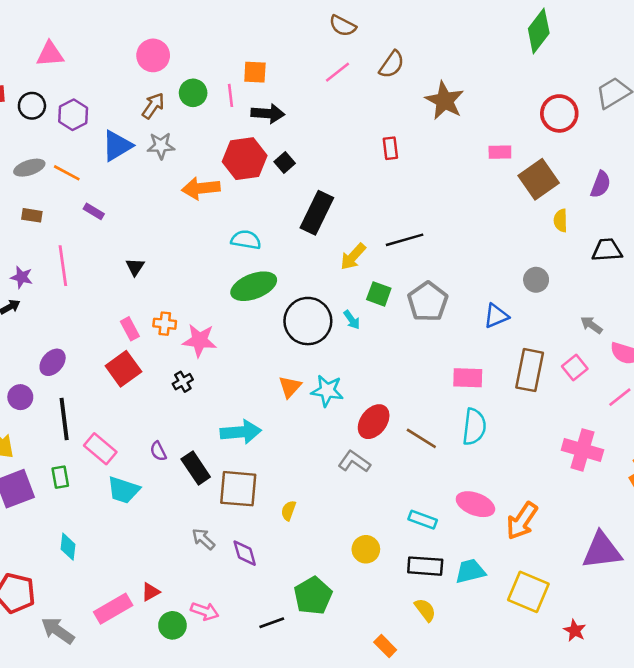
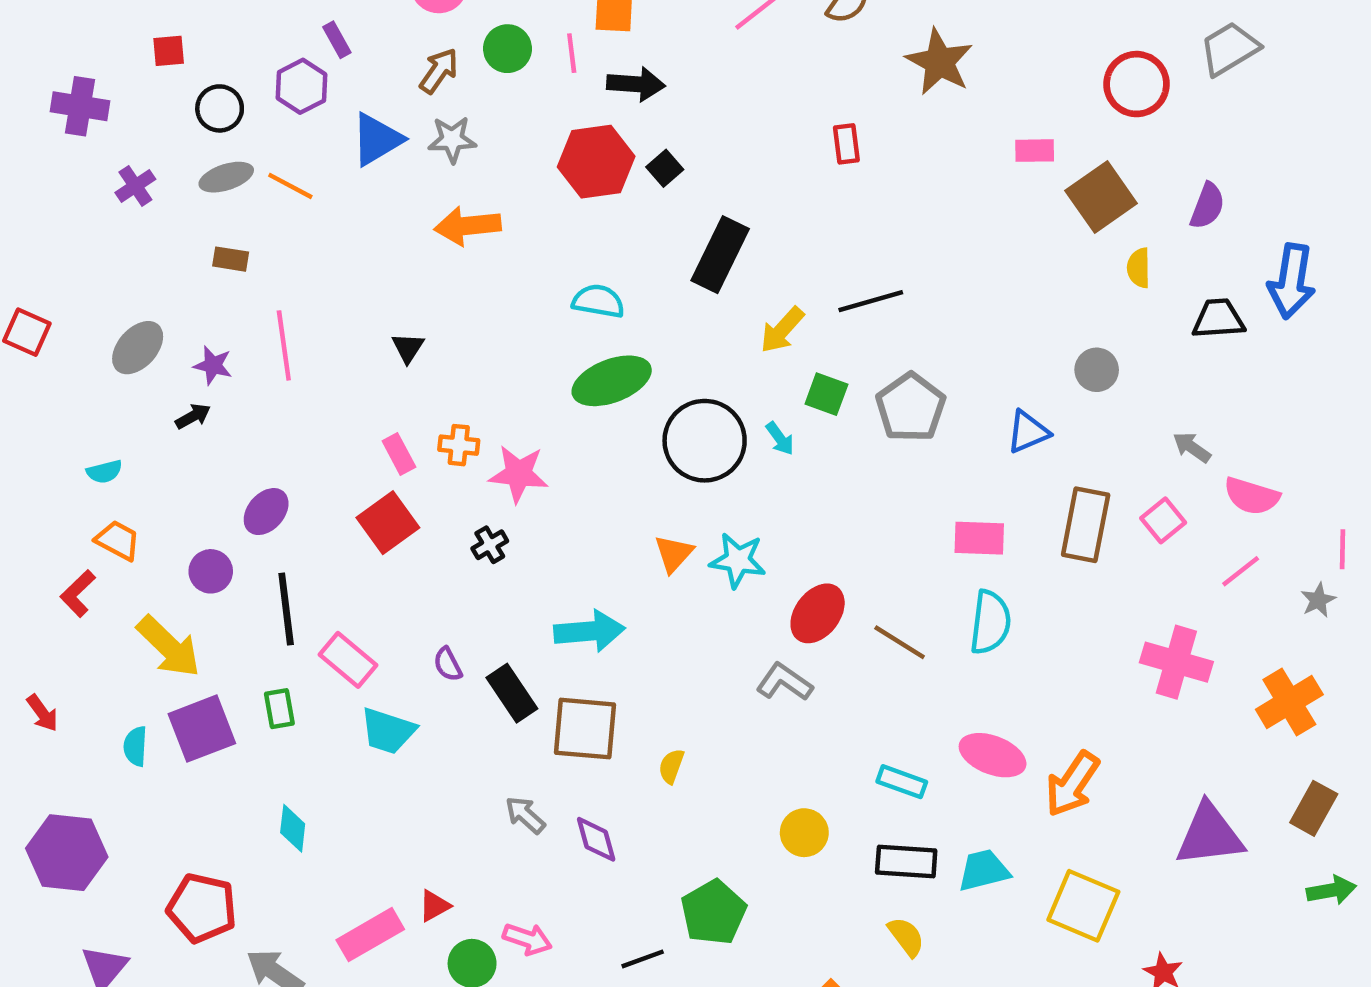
black circle: (32, 106) -> (220, 108), moved
orange arrow: (201, 188) -> (468, 226), moved
purple rectangle: (94, 211) -> (337, 40), moved, turned 30

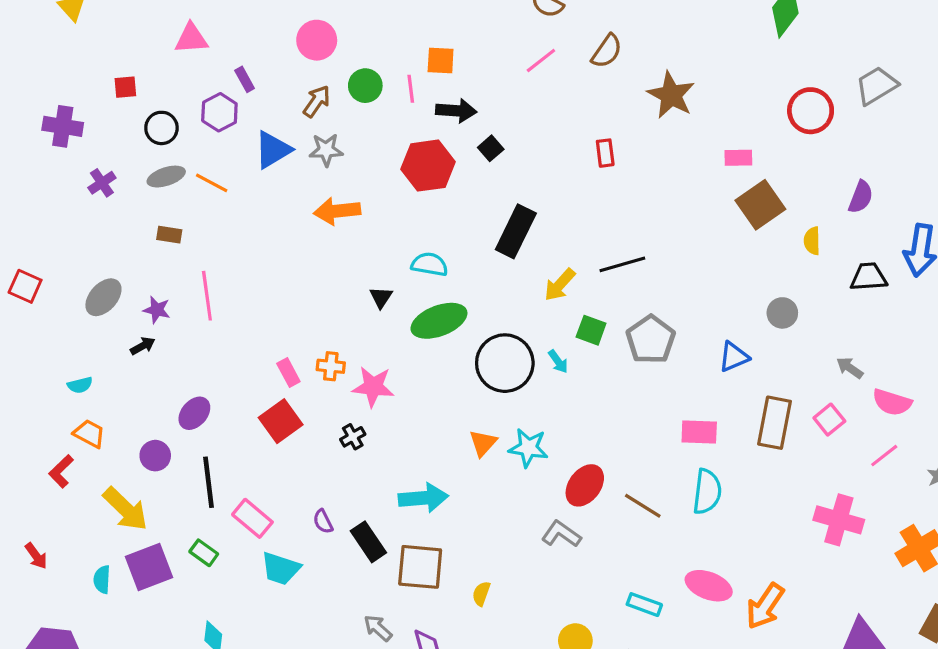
black square: (665, 168) -> (491, 148), moved
brown square: (1101, 197) -> (760, 205), moved
black triangle: (408, 348) -> (381, 297), moved
green rectangle: (279, 709) -> (204, 553), turned -44

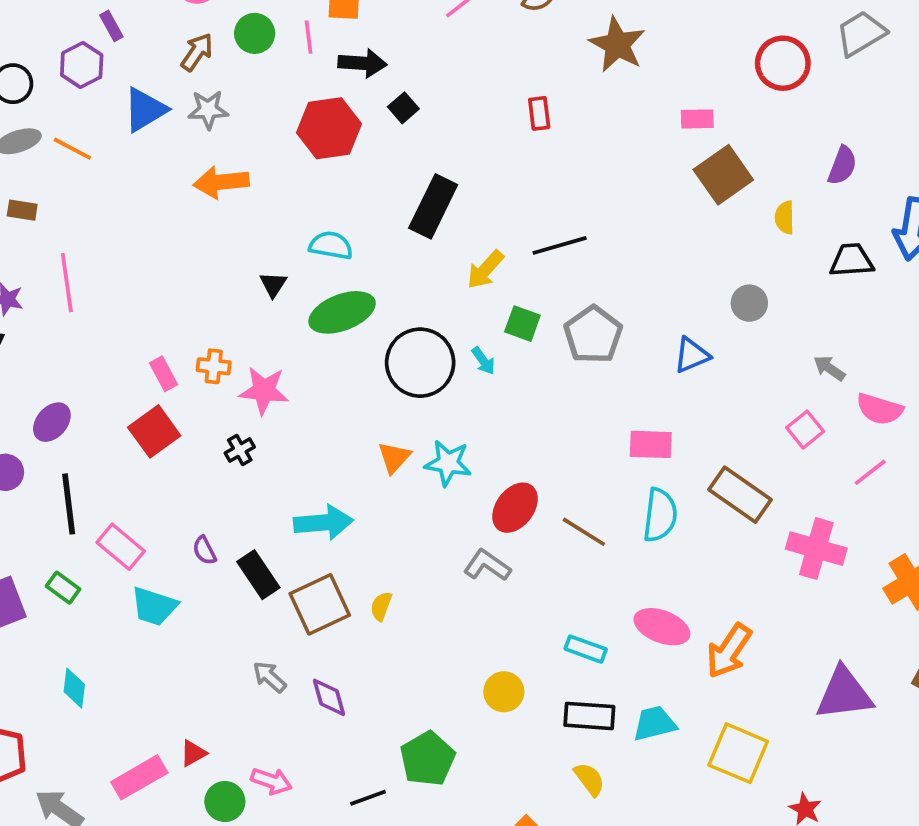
brown rectangle: (774, 423) -> (740, 495), moved, turned -66
brown square: (420, 567) -> (320, 604), turned -30
yellow semicircle: (481, 594) -> (381, 606), moved

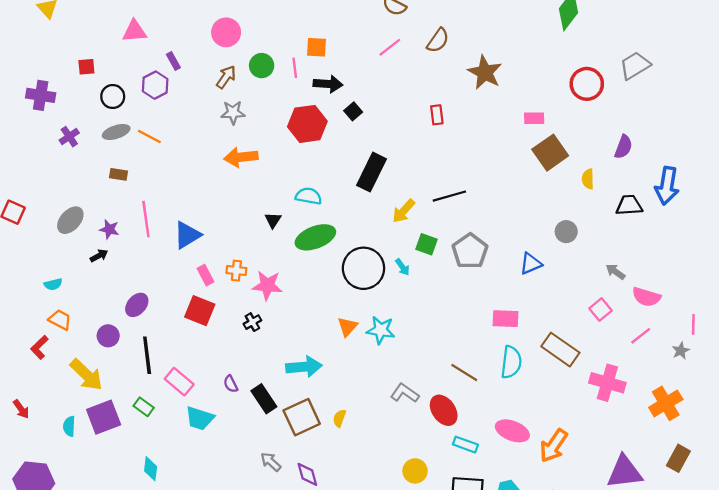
blue triangle: (145, 110) -> (187, 235), moved
red square: (154, 431) -> (200, 311), turned -32
red ellipse: (515, 508) -> (444, 410), moved, turned -72

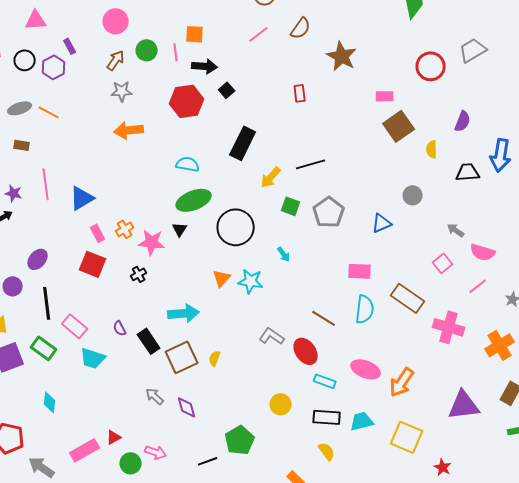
black circle: (113, 96) -> (25, 60), moved
black triangle: (273, 220) -> (180, 229), moved
cyan arrow: (402, 267) -> (284, 254), moved
orange cross: (236, 271) -> (125, 229), turned -36
green rectangle: (144, 407) -> (44, 348), size x1.4

